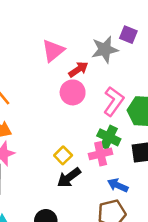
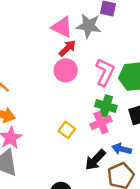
gray star: (105, 49) -> (89, 26), turned 30
pink triangle: (53, 51) -> (62, 27), moved, turned -45
black arrow: (69, 177) -> (95, 160), moved

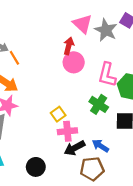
red arrow: (67, 48) -> (69, 46), moved, turned -49
pink L-shape: (105, 72) -> (107, 75), turned 150
pink cross: (101, 123) -> (67, 131), moved

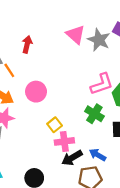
red arrow: (69, 46) -> (27, 44), moved
pink circle: (74, 62) -> (36, 92), moved
pink L-shape: (107, 75) -> (102, 84), turned -120

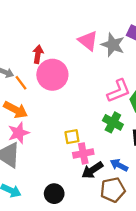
pink circle: (36, 92) -> (52, 75), moved, size x1.4
yellow square: (55, 125) -> (72, 137), turned 32

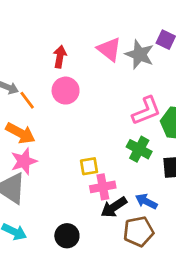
red arrow: (38, 54) -> (60, 57), moved
pink circle: (52, 75) -> (66, 91), size x0.7

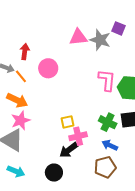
pink triangle: (109, 49) -> (78, 37), turned -42
red arrow: (60, 57) -> (25, 52), moved
pink L-shape: (146, 111) -> (107, 80), turned -60
green cross: (139, 149) -> (108, 122), moved
black arrow: (114, 207) -> (69, 150), moved

